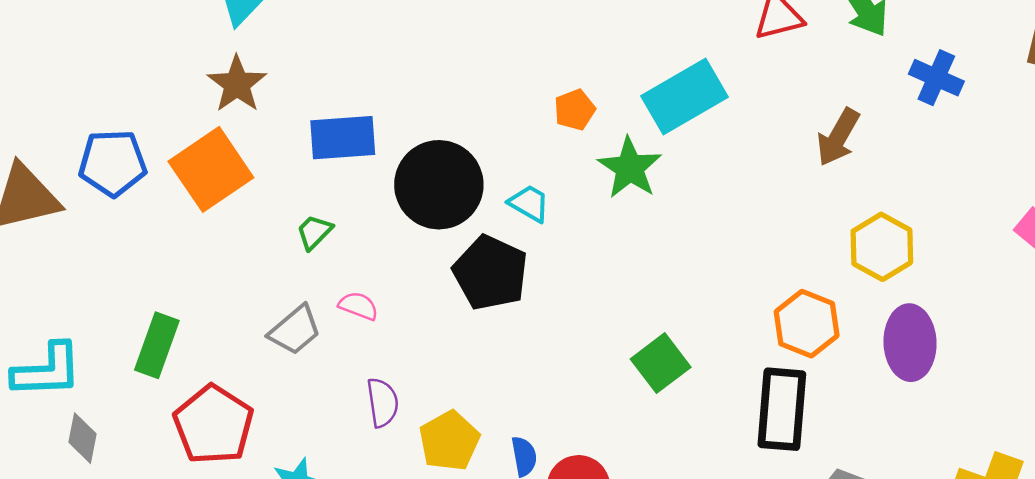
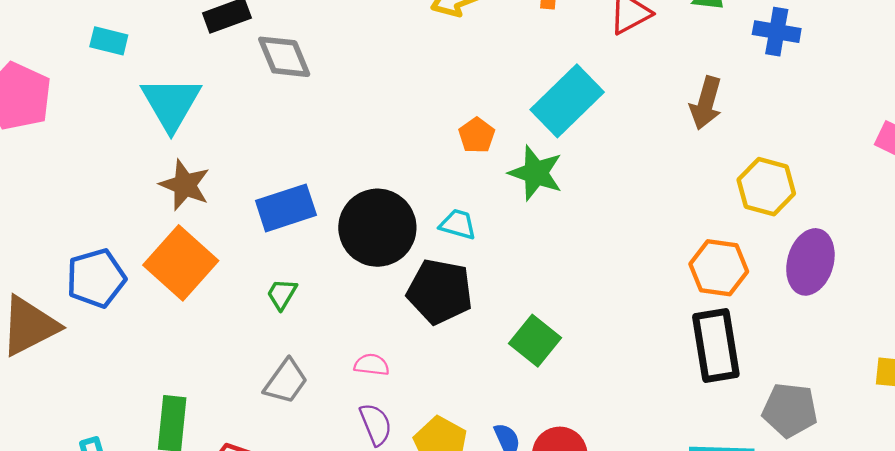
pink semicircle: (358, 306) -> (372, 365), moved
purple ellipse: (910, 343) -> (810, 262), turned 32
green square: (661, 363) -> (535, 341), moved

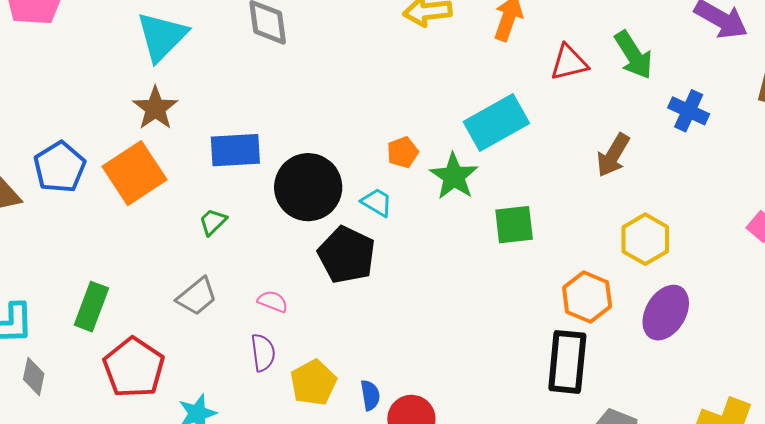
orange pentagon: (477, 135) -> (403, 152), moved
blue pentagon: (96, 278) -> (60, 167), turned -30
green square: (535, 341) -> (514, 225), moved, turned 30

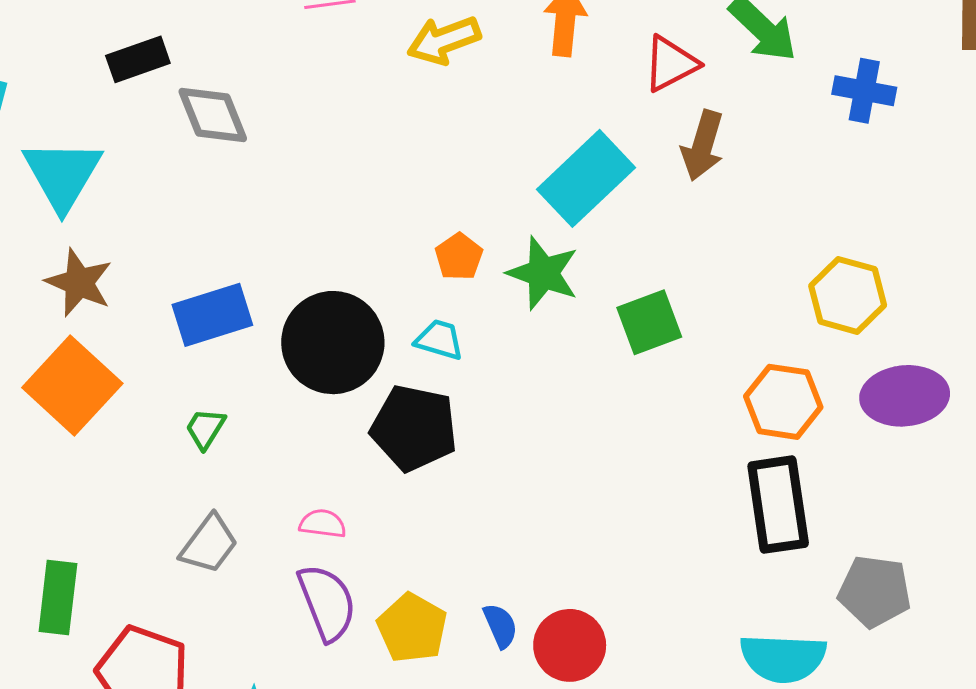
brown arrow: (613, 155) -> (703, 146), moved
purple ellipse: (666, 313) -> (905, 396), turned 68
purple semicircle: (263, 353) -> (327, 602), size x1.4

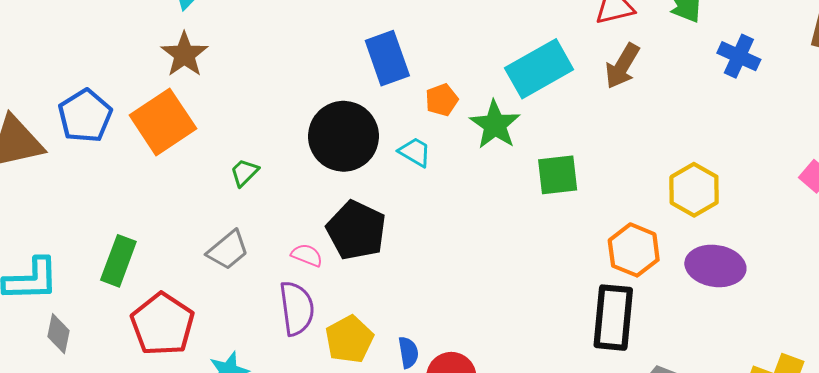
blue rectangle: (212, 315) -> (387, 58), moved, turned 74
black pentagon: (414, 428) -> (356, 230), moved

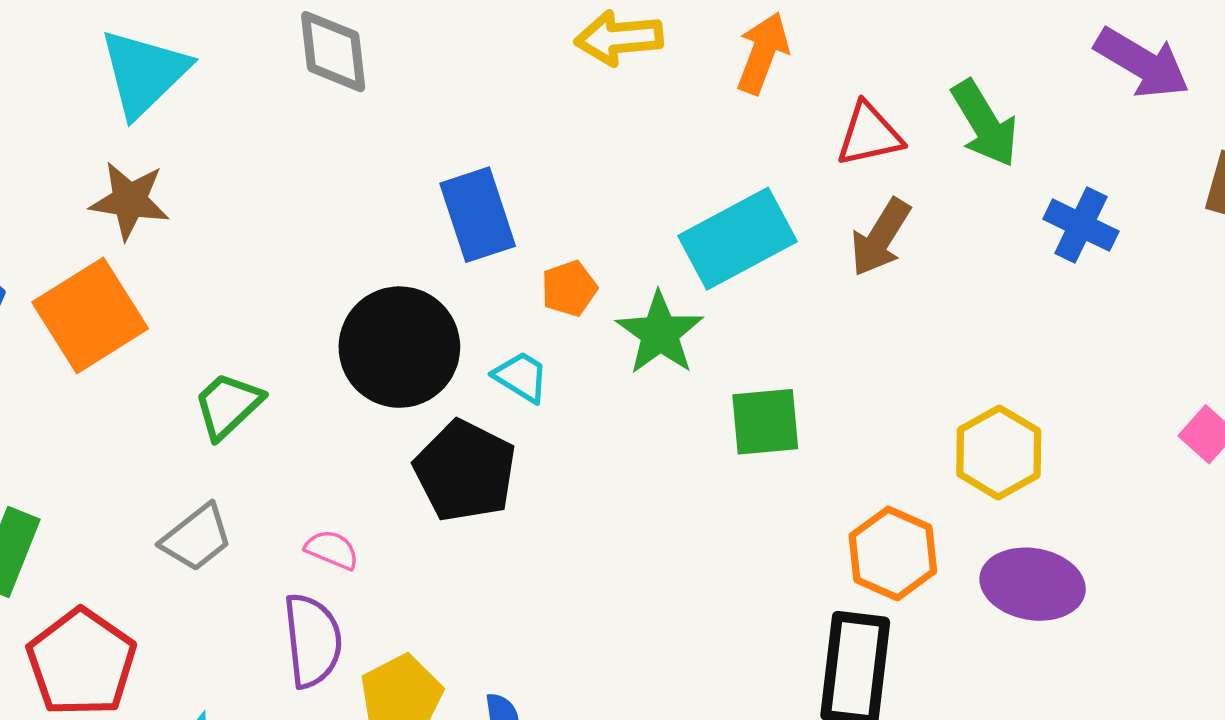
brown star: (184, 54) -> (130, 201), turned -30
green trapezoid: (244, 172) -> (228, 405), size x1.4
black pentagon: (356, 230) -> (465, 471), moved

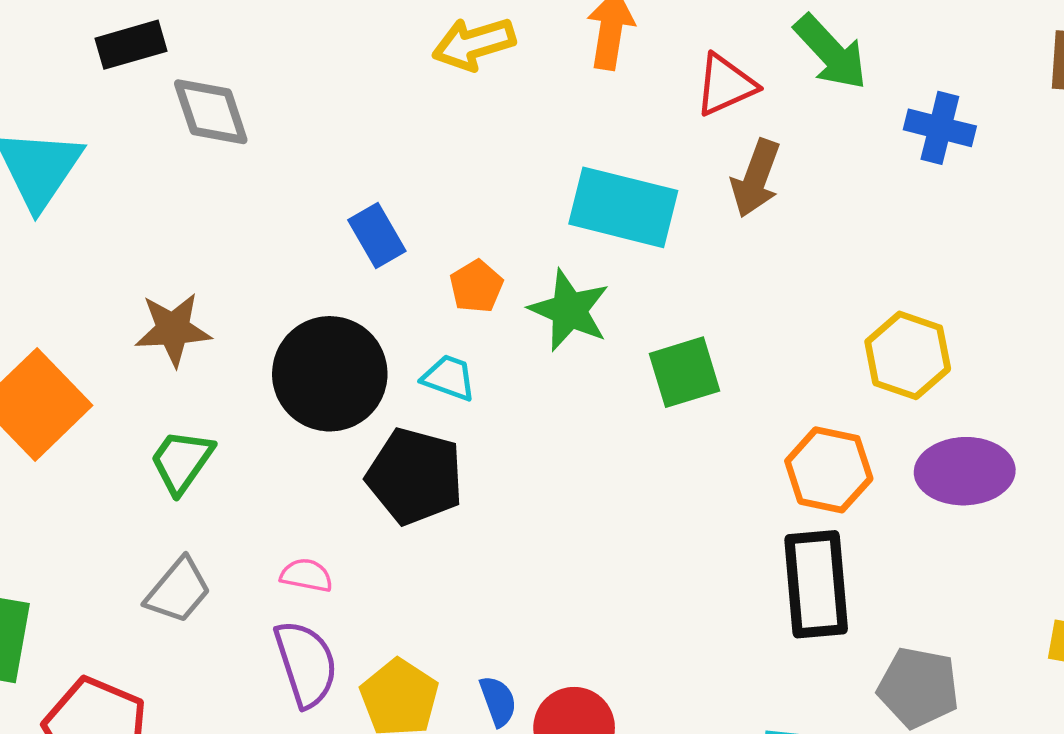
brown star: (130, 201) -> (173, 329), moved
blue rectangle: (478, 215) -> (377, 236), size x0.7
cyan rectangle: (738, 239) -> (623, 207), turned 54

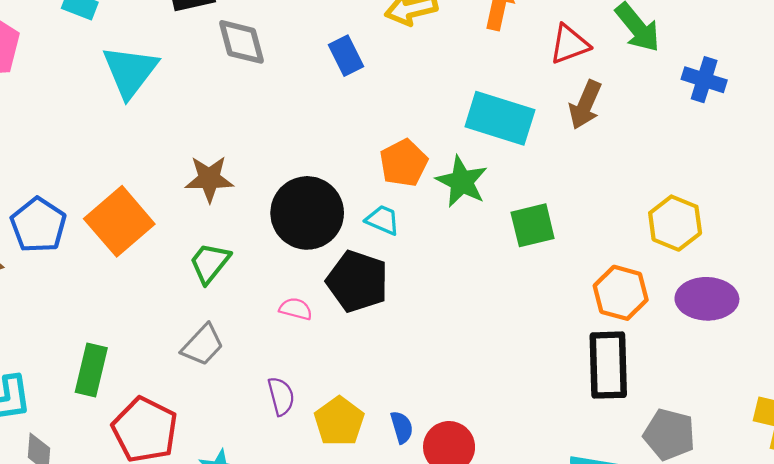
blue rectangle: (377, 236) -> (346, 56), moved
orange pentagon: (476, 286) -> (404, 163), size x1.4
pink semicircle: (306, 575) -> (296, 309), moved
purple semicircle: (306, 664) -> (281, 396), size x0.7

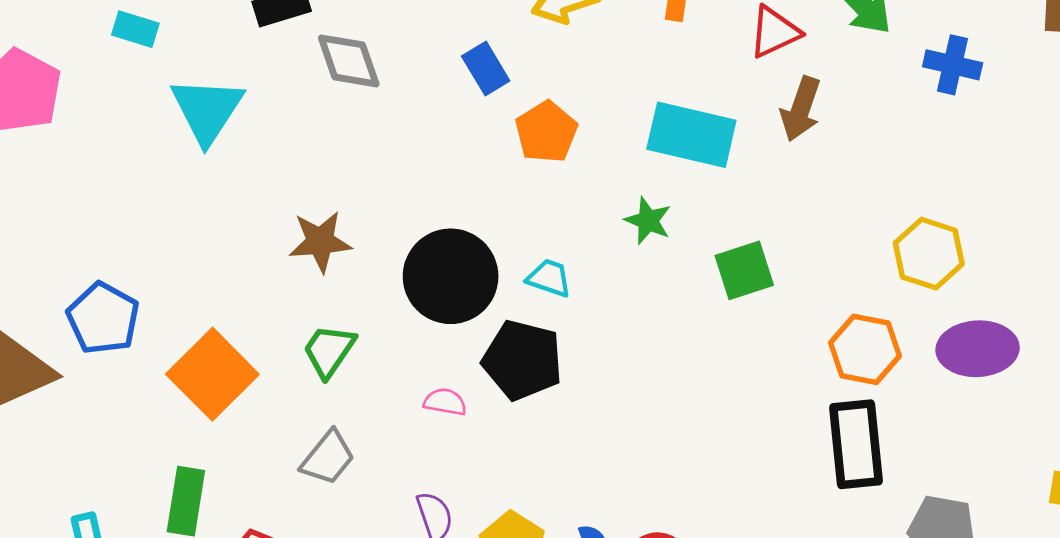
orange pentagon: (404, 163) -> (546, 132), moved
green star: (462, 182) -> (648, 221), size x0.7
orange square: (119, 221) -> (212, 374), moved

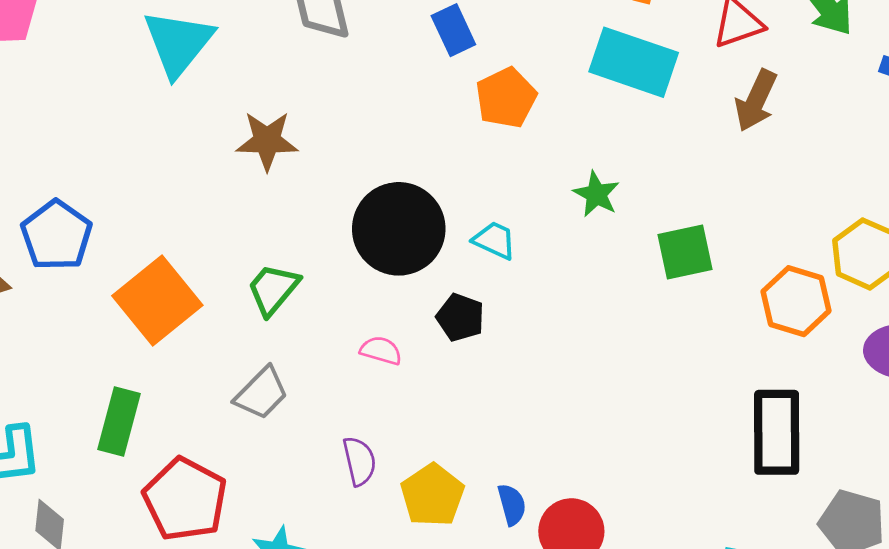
cyan rectangle: (691, 135) -> (634, 62), moved
brown star: (320, 242) -> (267, 141), moved
orange hexagon: (865, 349) -> (796, 301), moved
black pentagon: (522, 360) -> (460, 317), size x0.6

